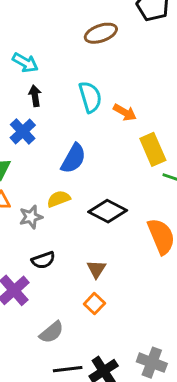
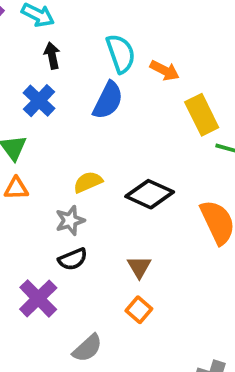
blue semicircle: (73, 158) -> (108, 100), moved
gray star: (31, 217) -> (70, 220), moved

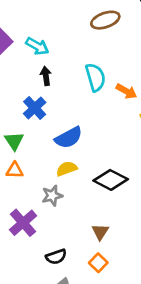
blue semicircle: (108, 100) -> (69, 138), moved, turned 32
black semicircle: (73, 259) -> (56, 257), moved
purple cross: (38, 298) -> (23, 223), moved

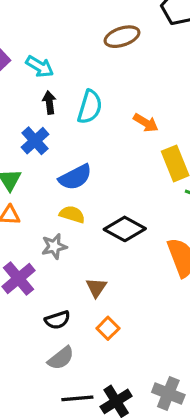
cyan semicircle: (95, 77) -> (90, 107), moved, turned 32
yellow semicircle: (67, 169) -> (72, 214), turned 36
brown triangle: (100, 232) -> (96, 288), moved

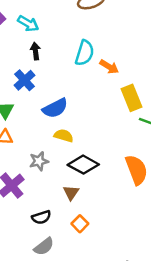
cyan semicircle: (90, 107) -> (85, 53), moved
yellow semicircle: (72, 214) -> (64, 136), moved
black diamond: (125, 229) -> (83, 165), moved

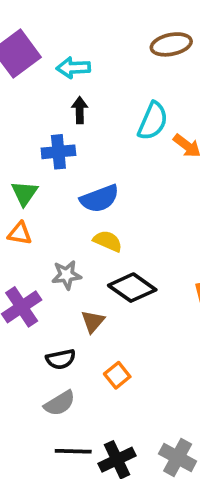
cyan arrow: (28, 24) -> (73, 68), turned 140
blue cross: (24, 80) -> (58, 152), turned 30
brown triangle: (71, 193) -> (93, 321), moved

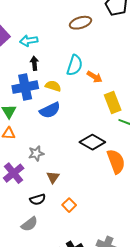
blue cross: (58, 152) -> (25, 87), size x1.4
yellow semicircle: (108, 241) -> (53, 86), moved
black diamond: (132, 288) -> (92, 142), moved
gray semicircle: (60, 403) -> (29, 224), moved

